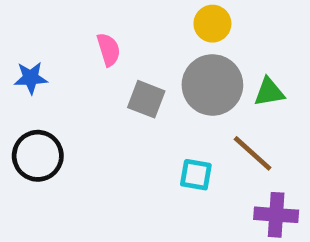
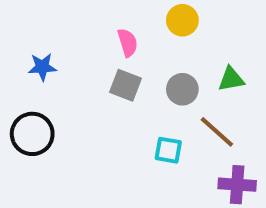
pink semicircle: (109, 50) -> (128, 43), moved
blue star: (31, 78) -> (42, 67), moved
gray circle: (212, 85) -> (182, 89), moved, size x0.6

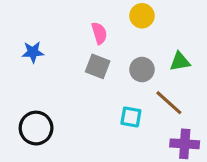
black circle: (32, 134) -> (36, 128), moved

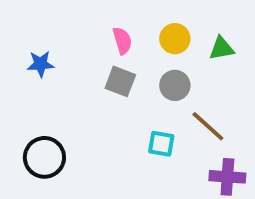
yellow circle: (142, 16) -> (175, 39), moved
green triangle: (180, 62) -> (222, 48), moved

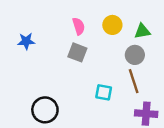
gray circle: (175, 85) -> (135, 55), moved
brown line: (208, 126) -> (134, 81), turned 30
black circle: (44, 157) -> (45, 110), moved

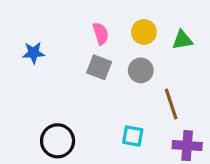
gray circle: (135, 55) -> (141, 70), moved
cyan square: (104, 92) -> (133, 136), moved

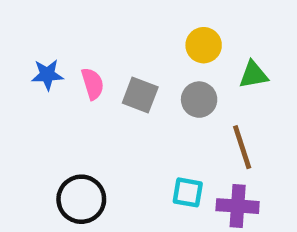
pink semicircle: (101, 34) -> (93, 84), moved
green triangle: (182, 40) -> (253, 75), moved
purple cross: (187, 146) -> (238, 206), moved

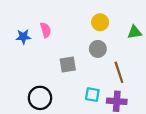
green triangle: (253, 75) -> (135, 32), moved
pink semicircle: (93, 84) -> (46, 30), moved
gray square: (140, 95) -> (68, 64), moved, turned -30

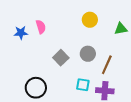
gray circle: (98, 49) -> (88, 54), moved
gray square: (68, 64) -> (61, 58), turned -35
brown line: (119, 72) -> (107, 65), turned 42

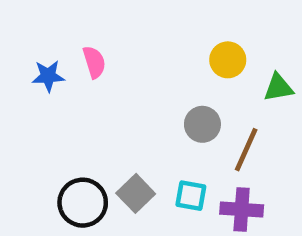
yellow circle: (90, 20) -> (228, 60), moved
green triangle: (121, 29) -> (278, 87), moved
gray square: (61, 58) -> (136, 193), moved

